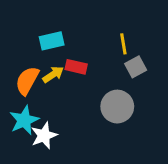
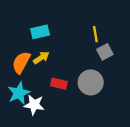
red rectangle: (76, 67) -> (59, 84), moved
white star: (44, 136) -> (34, 105), turned 30

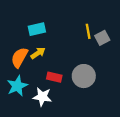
gray square: (105, 52) -> (102, 38), moved
white star: (34, 105) -> (42, 97), moved

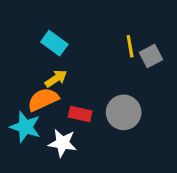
cyan rectangle: (37, 29) -> (54, 43), turned 49
orange semicircle: (19, 57) -> (43, 100), moved, turned 36
cyan star: (17, 86) -> (25, 127), turned -30

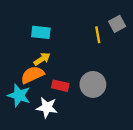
cyan rectangle: (54, 43) -> (41, 32), turned -30
gray square: (151, 56) -> (117, 24), moved

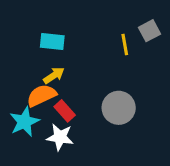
red rectangle: (60, 86) -> (65, 111), moved, turned 35
cyan star: (19, 95) -> (25, 122), turned 30

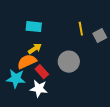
gray square: (149, 31) -> (100, 36), moved
gray circle: (119, 108) -> (69, 62), moved
cyan star: (25, 122) -> (16, 79), turned 30

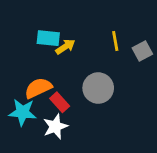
yellow arrow: (35, 49) -> (65, 47), moved
white star: (39, 89) -> (55, 127), turned -30

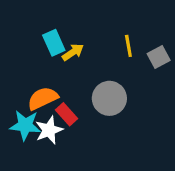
cyan rectangle: (48, 38) -> (54, 43), turned 60
white star: (55, 127) -> (49, 130), moved

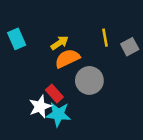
cyan rectangle: (54, 43) -> (17, 39), moved
orange semicircle: (43, 98) -> (67, 58), moved
cyan star: (25, 125) -> (58, 114), moved

